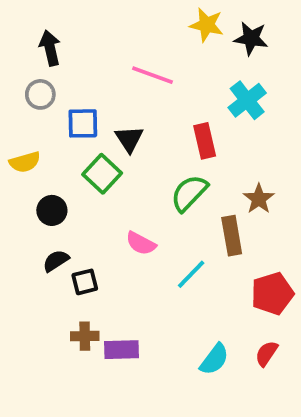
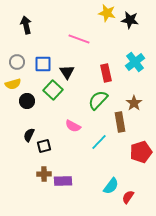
gray circle: (40, 94) -> (17, 62), moved
cyan cross: (247, 100) -> (135, 62), moved
black circle: (52, 210) -> (27, 101), moved
black semicircle: (56, 261) -> (29, 135), turned -32
red semicircle: (266, 353) -> (128, 197), moved

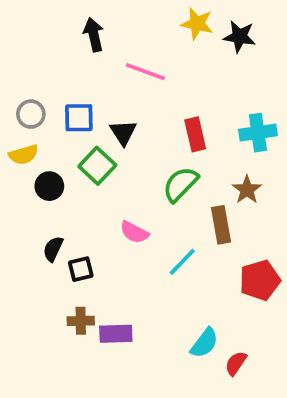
black arrow: (26, 25) -> (94, 35), moved
cyan cross: (135, 62) -> (258, 133), moved, turned 30

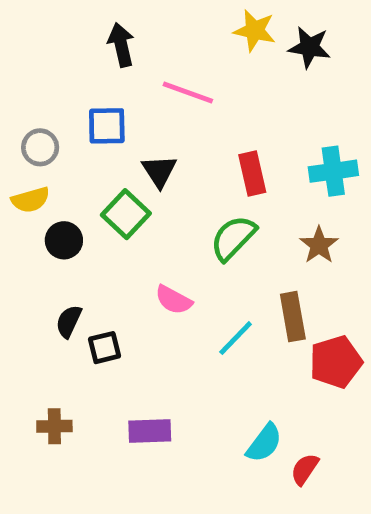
blue square: (79, 118) -> (107, 126), moved
brown rectangle: (221, 225) -> (293, 317), moved
brown cross: (81, 321) -> (54, 426), moved

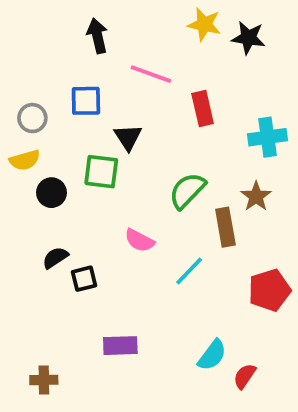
red rectangle: (252, 174) -> (203, 108), moved
green square: (126, 214) -> (101, 172), turned -36
brown rectangle: (293, 317) -> (225, 227), moved
black semicircle: (69, 321) -> (55, 258), turned 32
brown cross: (54, 426) -> (44, 380), moved

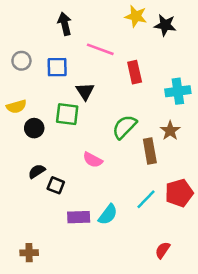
gray circle: (32, 118) -> (21, 61), moved
cyan line: (189, 271) -> (146, 199), moved
black square: (84, 279) -> (56, 185), turned 36
purple rectangle: (120, 346) -> (79, 217), moved
cyan semicircle: (212, 355) -> (108, 215), moved

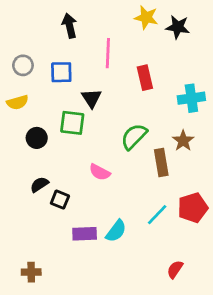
pink line: (100, 49) -> (108, 53), turned 72
yellow semicircle: (16, 106) -> (17, 102), moved

